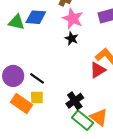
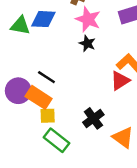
black line: (37, 78) -> (46, 77), moved
orange rectangle: (21, 103) -> (39, 97), moved
green rectangle: (83, 120) -> (57, 140), moved

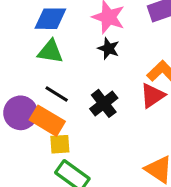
green triangle: (20, 26) -> (50, 52), moved
black cross: (93, 118) -> (104, 103), moved

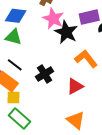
black star: (108, 48) -> (66, 32), moved, size x1.6
red triangle: (152, 96) -> (75, 86), moved

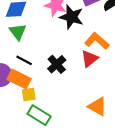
green triangle: (13, 37) -> (18, 32), turned 48
red triangle: (75, 86) -> (90, 59), moved

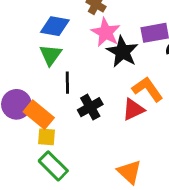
black line: (24, 60) -> (67, 83), moved, turned 49

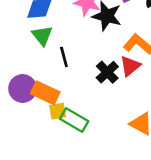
black cross: (90, 107) -> (107, 72), moved
green rectangle: (53, 166) -> (74, 120), moved

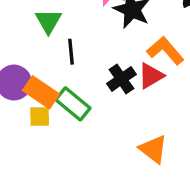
yellow square: (58, 111) -> (40, 117), moved
green rectangle: (74, 120) -> (73, 104), moved

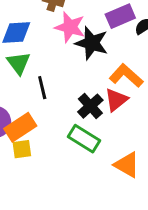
orange rectangle: (41, 92) -> (20, 127), turned -60
green rectangle: (73, 104) -> (84, 139), moved

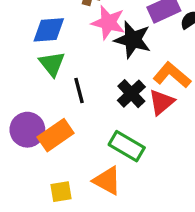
black cross: (90, 106) -> (131, 94), moved
yellow square: (22, 149) -> (61, 192), moved
orange triangle: (127, 165) -> (107, 181), moved

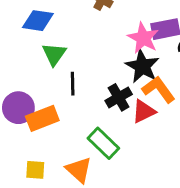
pink star: (108, 23) -> (143, 38), moved
blue diamond: (49, 30) -> (38, 21), moved
black star: (133, 40) -> (142, 66), moved

